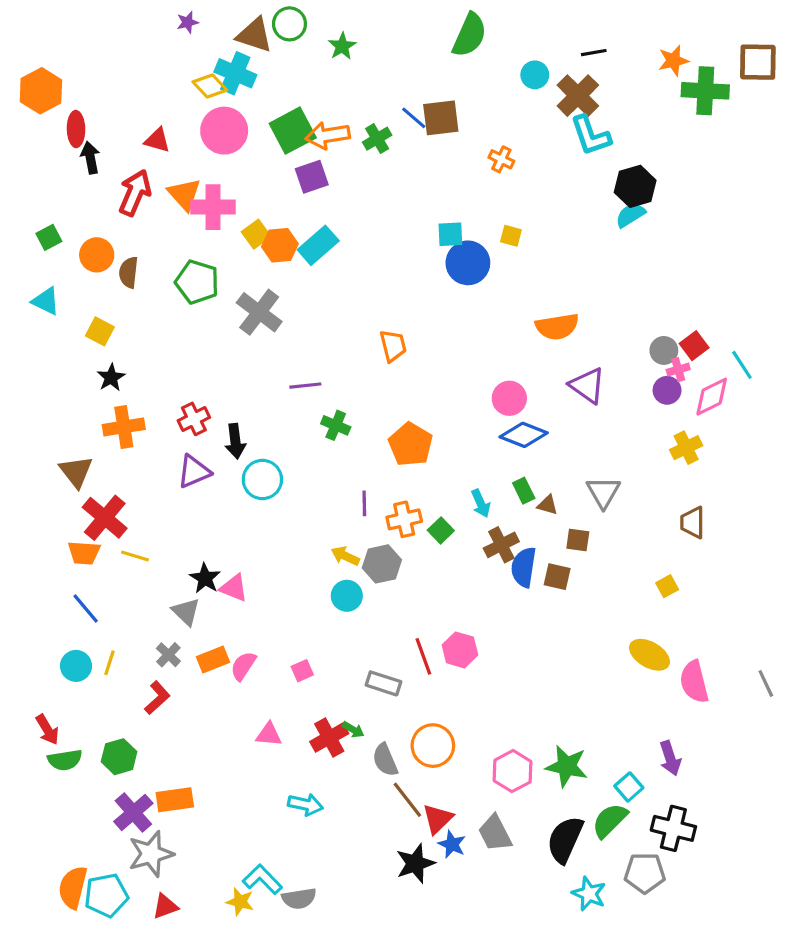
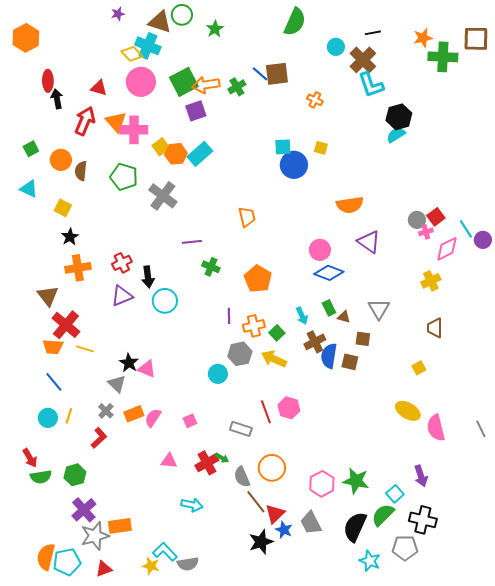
orange hexagon: (41, 91) -> (26, 38), moved
purple circle: (667, 390) -> (483, 240), moved
yellow arrow: (345, 556) -> (274, 359), moved, size x1.4
orange rectangle: (175, 800) -> (120, 526), moved

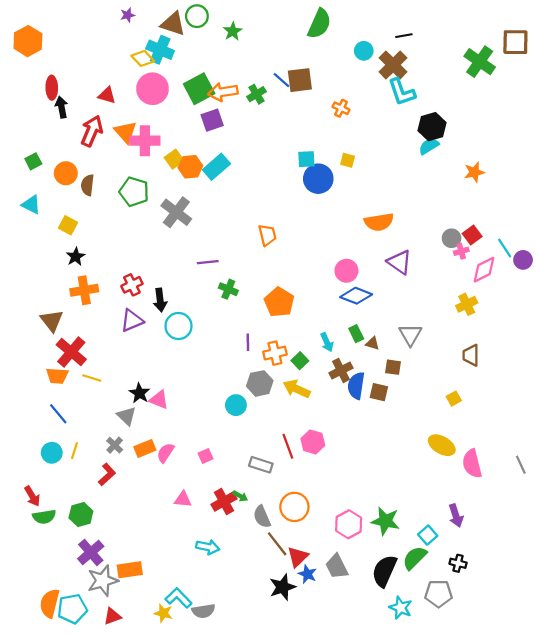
orange star: (423, 38) -> (474, 172), moved
green cross: (443, 57) -> (480, 62), turned 32
black cross: (423, 520) -> (458, 563), size x0.6

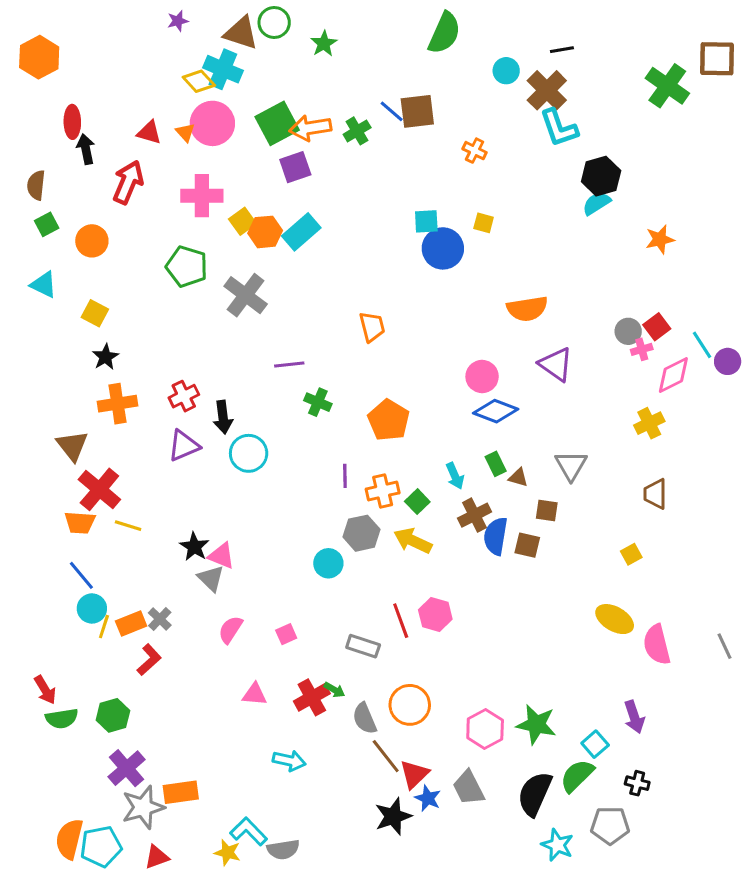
orange triangle: (125, 132) -> (185, 132), moved, size x0.6
brown semicircle: (87, 185) -> (36, 185), moved
gray triangle: (126, 416) -> (211, 578), moved
orange rectangle: (145, 448) -> (131, 624), moved
cyan circle: (52, 453) -> (92, 608), moved

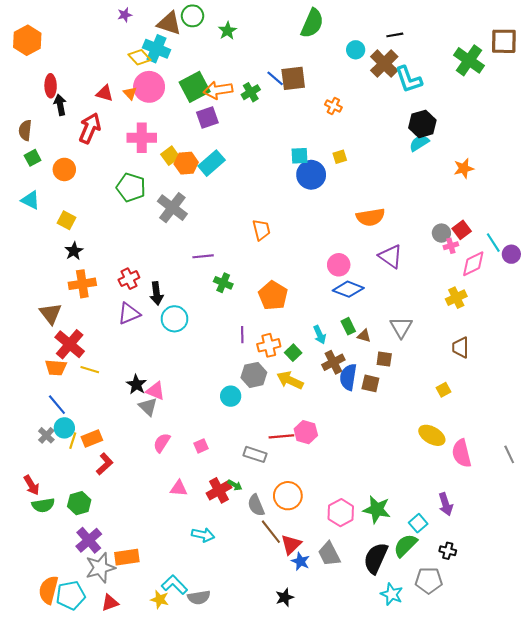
cyan L-shape: (559, 128) -> (409, 79), moved
yellow square: (484, 223) -> (340, 157), turned -32
gray cross: (160, 619) -> (46, 435), moved
red line: (401, 621) -> (281, 436), turned -75
black star: (393, 816) -> (285, 597), moved, size x0.7

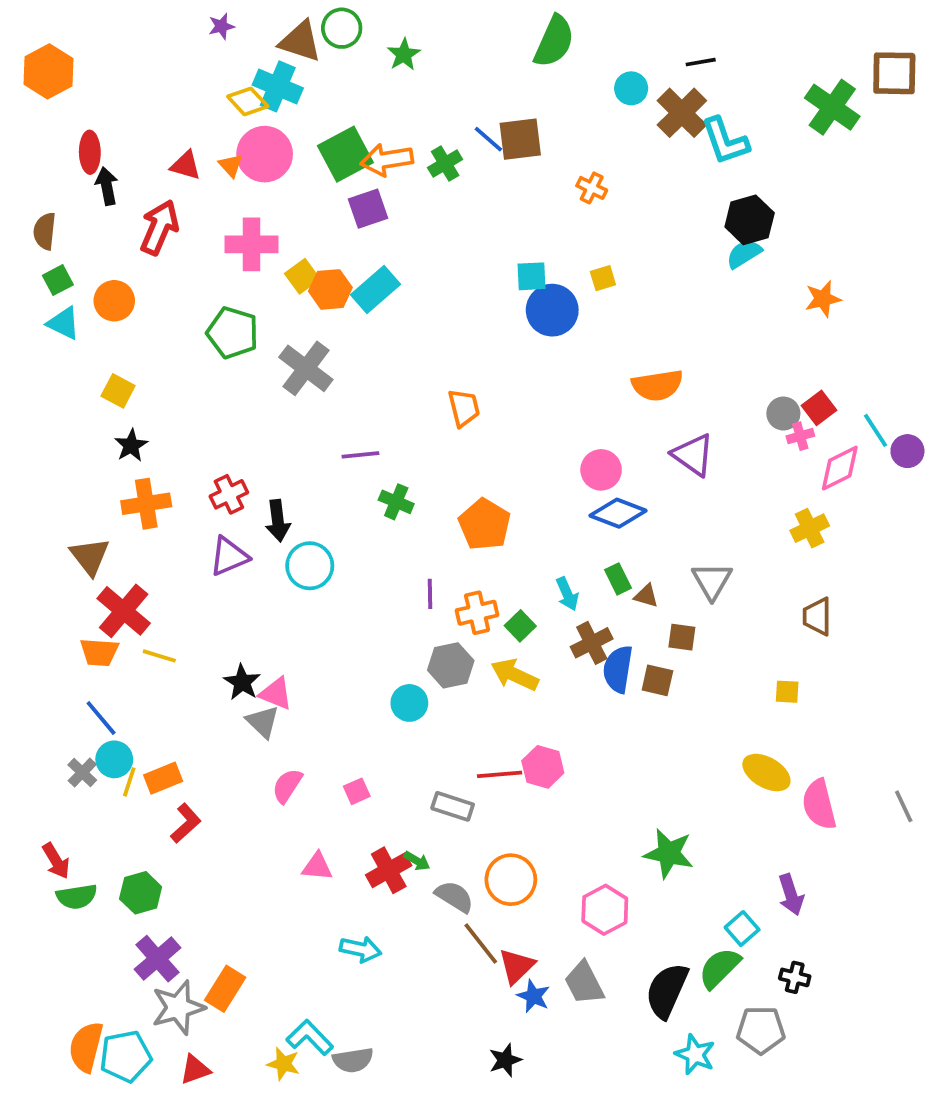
cyan triangle: (30, 200) -> (63, 323), moved
yellow square: (444, 390) -> (787, 692), turned 32
gray semicircle: (256, 505) -> (454, 897), turned 145
green star: (377, 509) -> (669, 853), moved
orange rectangle: (127, 557) -> (225, 989), turned -50

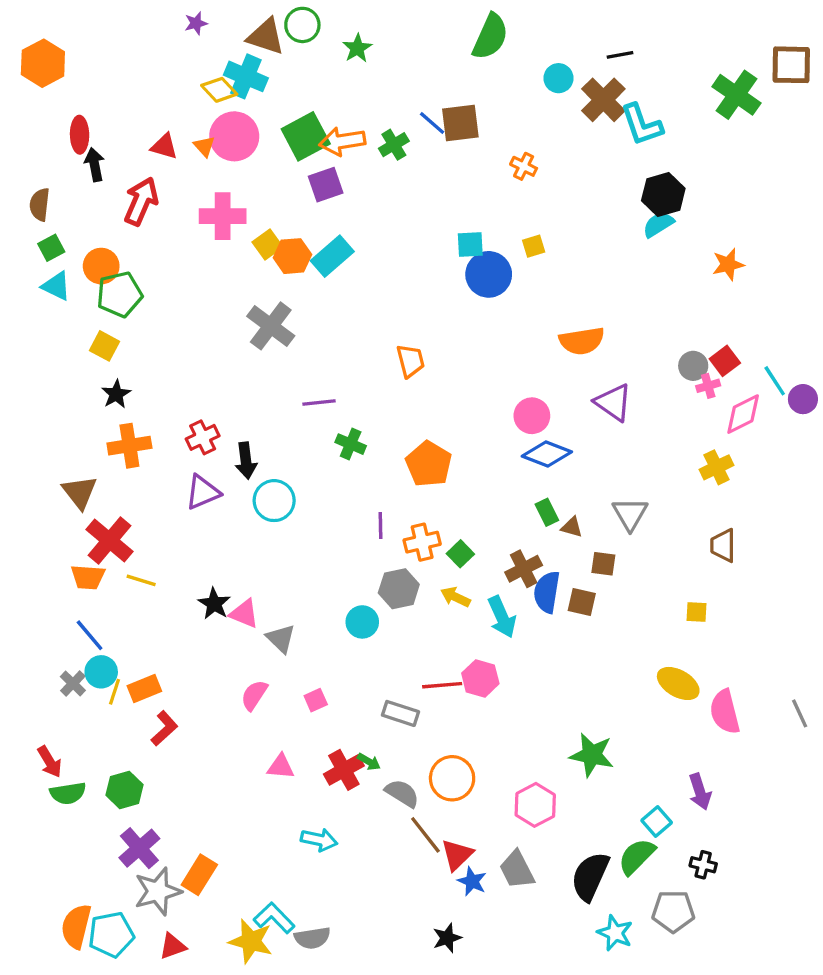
green pentagon: (233, 333) -> (119, 294), moved, turned -30
cyan arrow: (567, 594) -> (502, 617), moved, size x1.4
yellow arrow: (515, 675) -> (455, 597), size x0.7
gray triangle: (263, 722) -> (281, 639), moved
yellow star: (283, 1064) -> (251, 941), size x1.5

